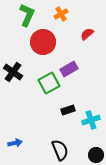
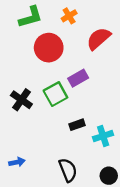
green L-shape: (27, 15) -> (31, 17), turned 50
red semicircle: (87, 34) -> (99, 39), size x1.6
black cross: (13, 72) -> (21, 100), moved

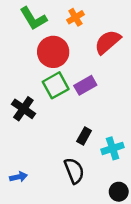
green L-shape: (31, 17) -> (33, 19), turned 75
green square: (55, 94) -> (56, 85), moved
black rectangle: (77, 125) -> (84, 136), turned -42
black semicircle: (68, 170) -> (74, 171), moved

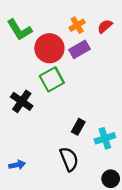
orange cross: (75, 17) -> (77, 25), moved
green L-shape: (33, 19) -> (19, 30), moved
red semicircle: (108, 42) -> (105, 26), moved, size x0.6
purple rectangle: (85, 85) -> (79, 49), moved

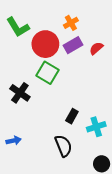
red semicircle: (105, 26) -> (96, 48), moved
green square: (52, 79) -> (48, 73), turned -30
blue arrow: (17, 165) -> (14, 141), moved

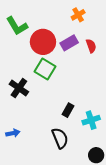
orange cross: (71, 23) -> (78, 15), moved
red semicircle: (96, 48) -> (91, 46), turned 112

